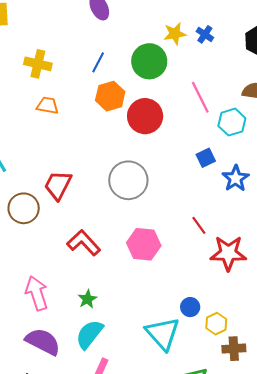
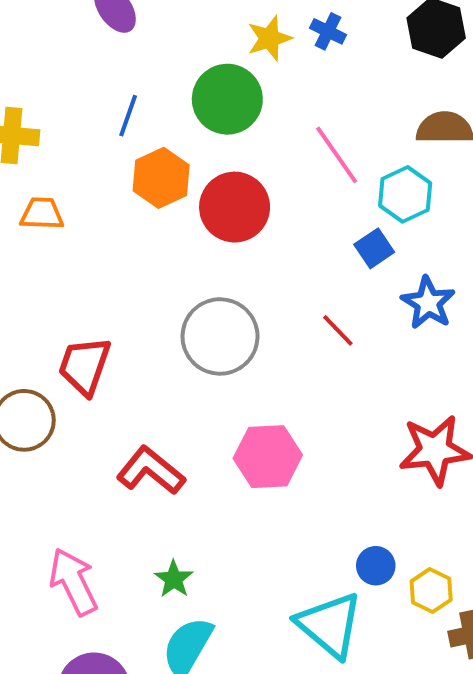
blue square: (206, 158) -> (374, 248), moved
red line: (199, 225) -> (338, 330), moved

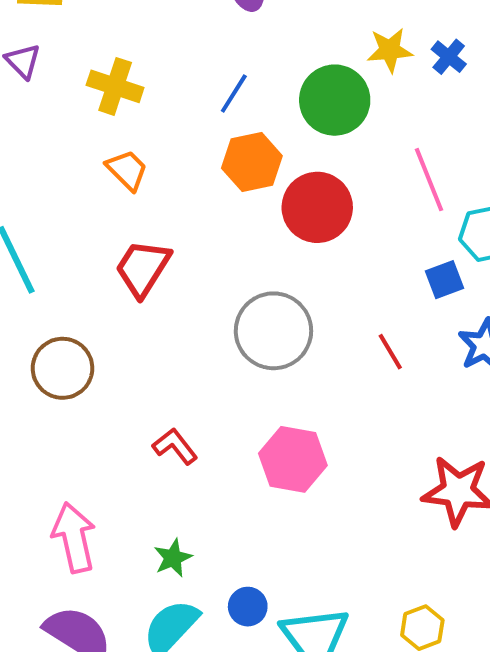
orange trapezoid: (42, 214) -> (127, 170), turned 30
red trapezoid: (84, 366) -> (143, 268), moved
red L-shape: (151, 471) -> (175, 446), size x0.7
blue circle: (376, 566) -> (248, 607), moved

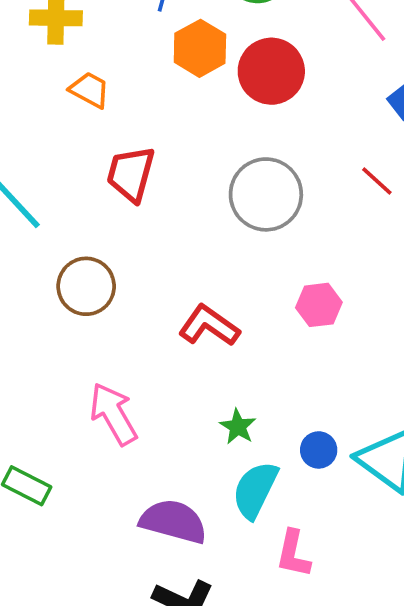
red L-shape: (175, 446) -> (209, 326), size x1.4
pink hexagon: (293, 459) -> (319, 305), size x0.7
pink arrow: (74, 538) -> (113, 414), moved

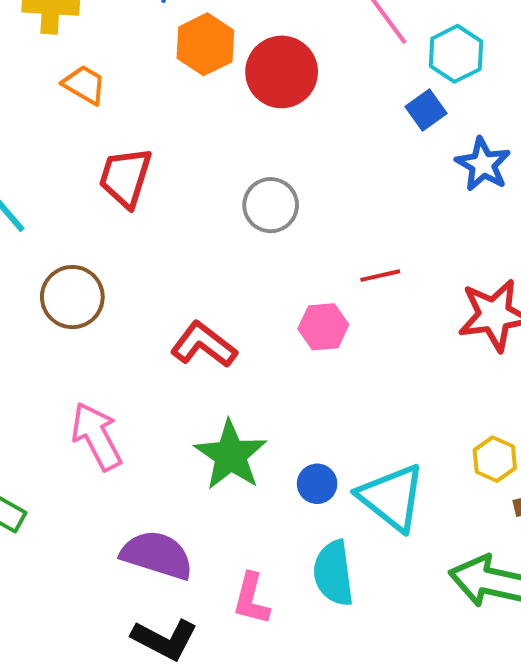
red line: (377, 181) -> (380, 276), moved, turned -57
gray circle: (266, 194) -> (271, 205), size x0.7
green star: (238, 427) -> (231, 455), size x1.8
cyan semicircle: (255, 490) -> (334, 573), moved, turned -36
pink L-shape: (293, 554) -> (251, 599), moved

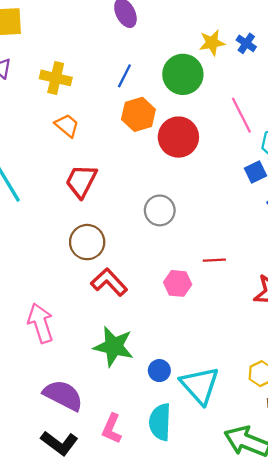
brown circle: (72, 297) -> (87, 242), moved
green star: (231, 455) -> (114, 346), turned -30

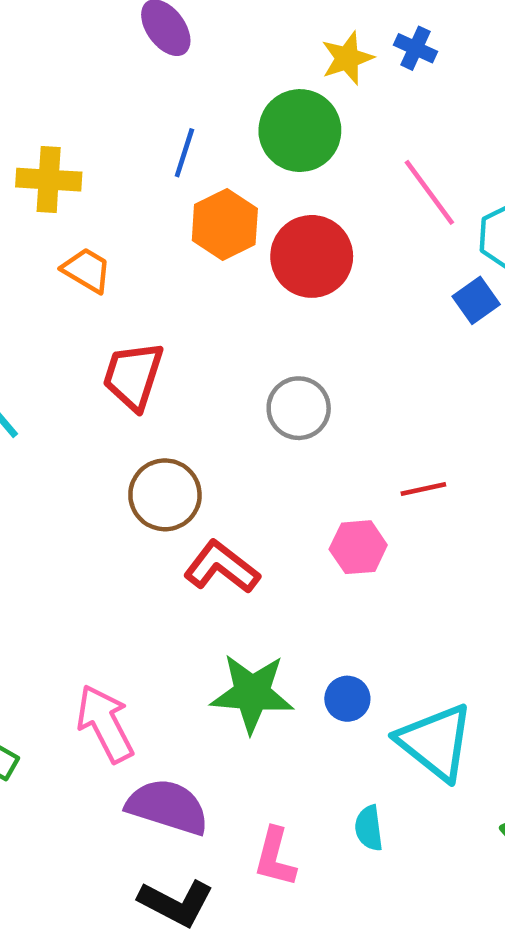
pink arrow: (41, 323) -> (105, 724), moved
blue circle: (159, 371) -> (347, 699), moved
cyan semicircle: (160, 422) -> (369, 828), size x0.6

